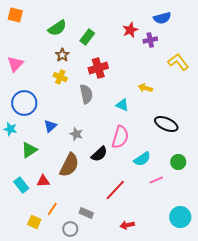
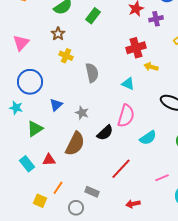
brown star: (62, 55) -> (58, 34), moved
red cross: (98, 68) -> (136, 48), moved
pink line: (156, 180) -> (162, 178), moved

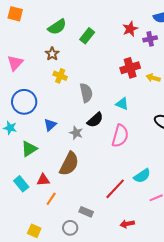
yellow arrow: (151, 67) -> (153, 78), moved
black semicircle: (105, 133) -> (95, 120), moved
cyan semicircle: (148, 138) -> (142, 176), moved
orange line: (58, 188) -> (51, 199), moved
yellow square: (40, 201) -> (34, 231), moved

